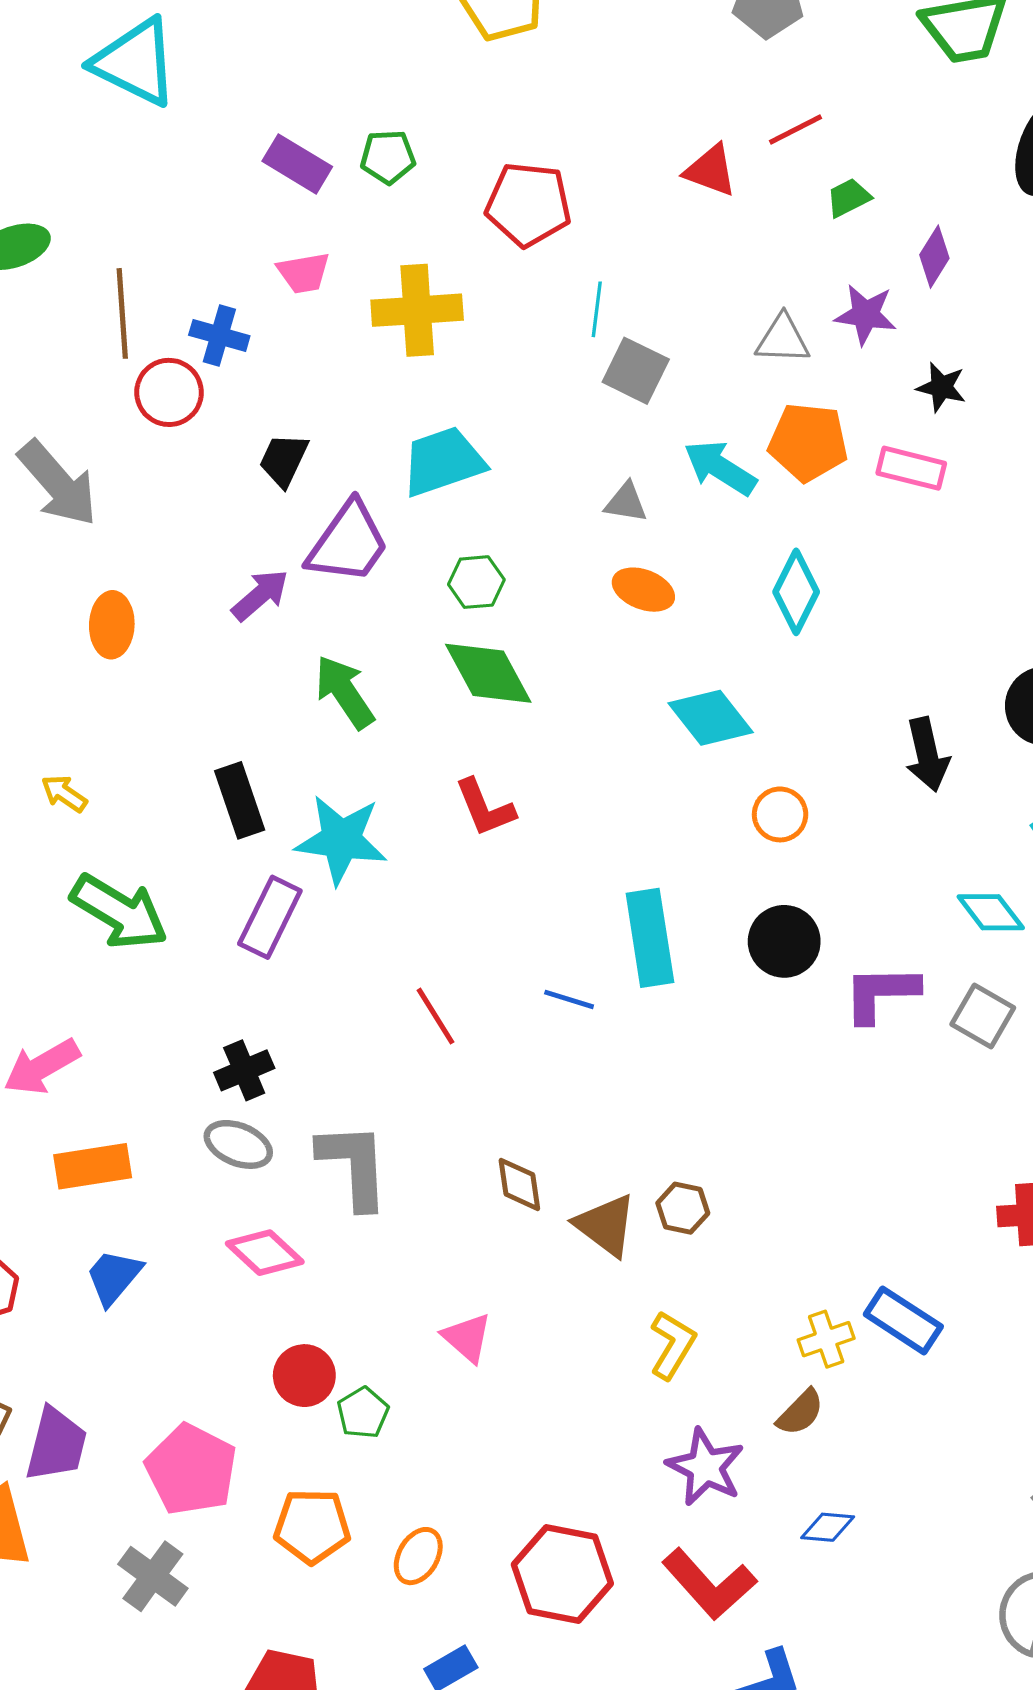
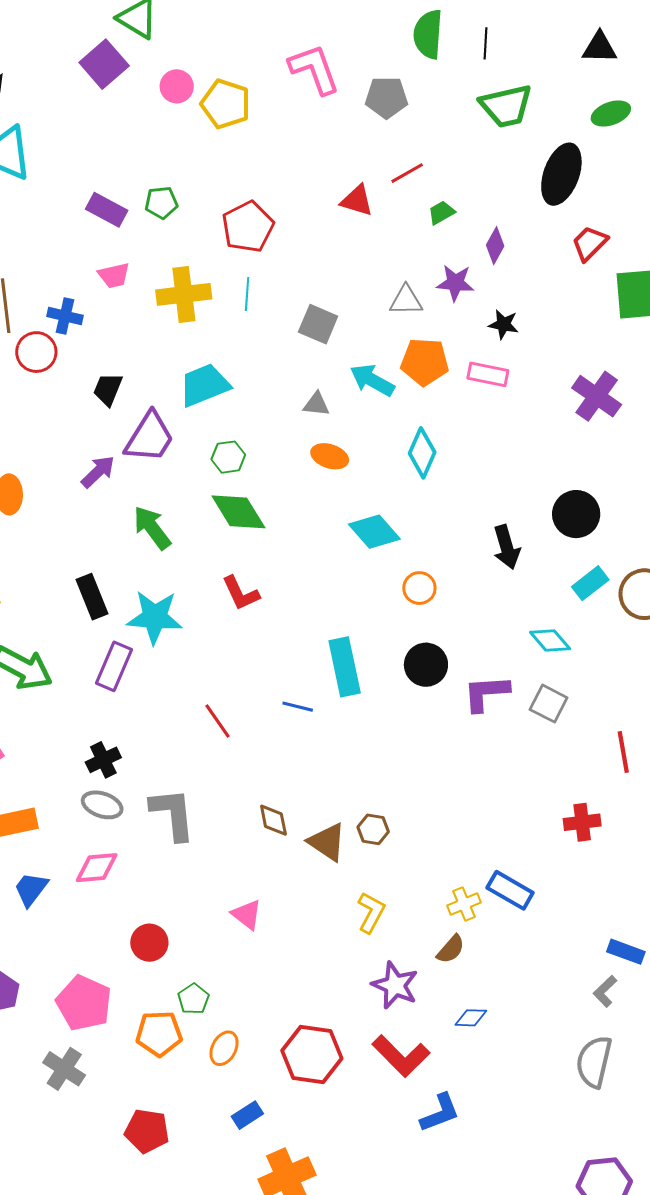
red pentagon: (528, 204) -> (248, 227), turned -30
cyan line: (597, 309) -> (247, 294), moved
pink diamond: (265, 1253) -> (97, 868), moved, turned -45
green pentagon: (363, 1413) -> (193, 999), moved

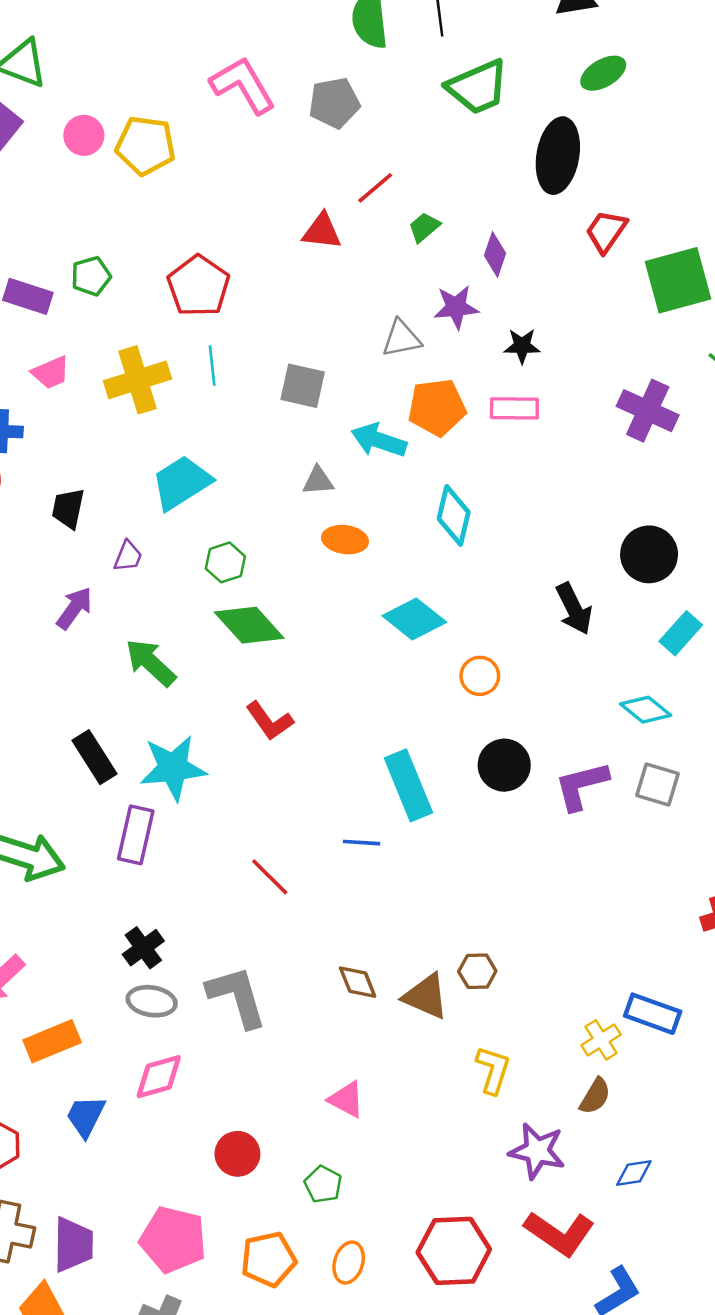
purple trapezoid: (150, 437) -> (128, 556), size x0.5
green pentagon: (193, 999) -> (323, 1184), moved

